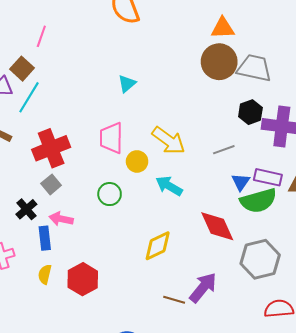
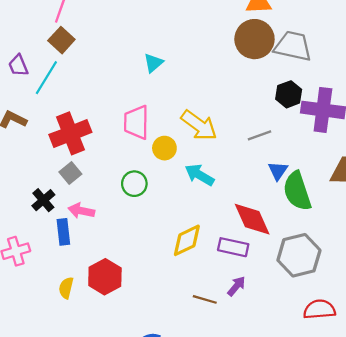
brown square: (22, 69) -> (61, 40), moved
purple rectangle: (268, 177) -> (233, 247), moved
green semicircle: (258, 201) -> (297, 191), turned 87
yellow semicircle: (45, 274) -> (66, 288), moved
purple arrow: (203, 288) -> (236, 286), size x0.6

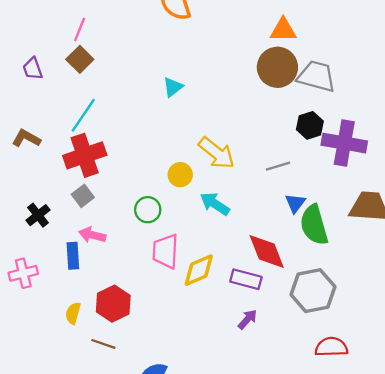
purple trapezoid: (18, 65) -> (33, 69), moved
cyan line: (46, 78) -> (83, 115), moved
pink trapezoid: (136, 122) -> (165, 251), moved
black cross: (43, 200) -> (38, 215), moved
brown line: (205, 299) -> (103, 344), moved

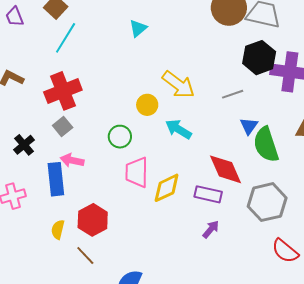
cyan line: (83, 115) -> (66, 38), moved
black hexagon: (310, 125) -> (259, 58), size x1.4
blue rectangle: (73, 256) -> (56, 179), size x1.4
brown line: (103, 344) -> (85, 256), turned 30
red semicircle: (331, 347) -> (285, 251), turned -136

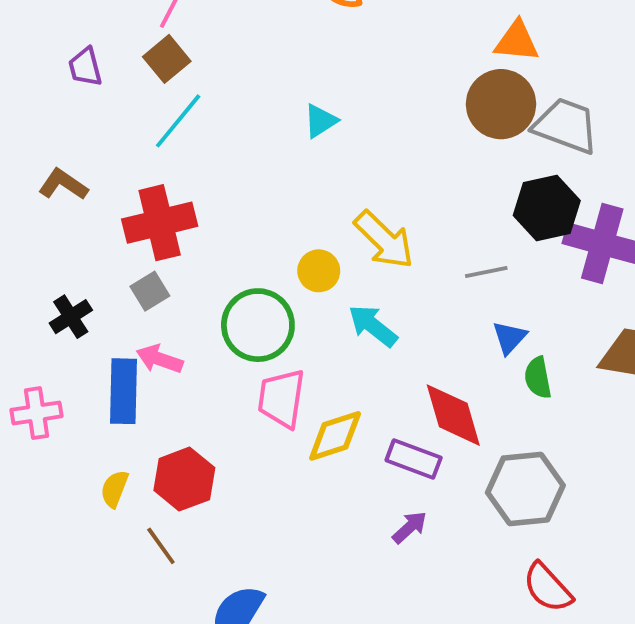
green circle: (120, 137) -> (258, 325), size x1.6
green semicircle: (266, 145) -> (538, 378), size x0.6

